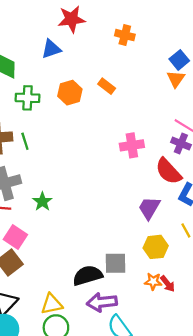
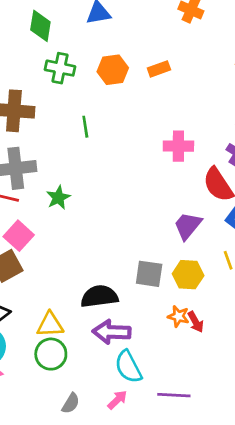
orange rectangle: (107, 86) -> (159, 69), turned -66
green line: (25, 141) -> (85, 127), moved
gray square: (115, 263) -> (149, 274), moved

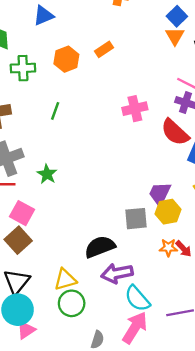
green line: (85, 127) -> (55, 111), turned 42
purple trapezoid: (188, 226) -> (160, 194), moved
pink arrow: (117, 400) -> (135, 328), size x1.8

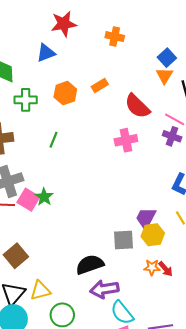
red semicircle: (175, 132) -> (137, 106), moved
pink square: (22, 213) -> (28, 200), moved
yellow triangle: (65, 279) -> (40, 291), moved

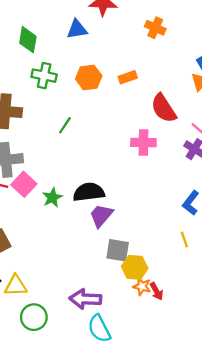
green star: (44, 197) -> (52, 198), moved
purple trapezoid: (146, 218) -> (101, 215), moved
yellow hexagon: (153, 235) -> (135, 267), moved
black semicircle: (90, 265) -> (89, 192), moved

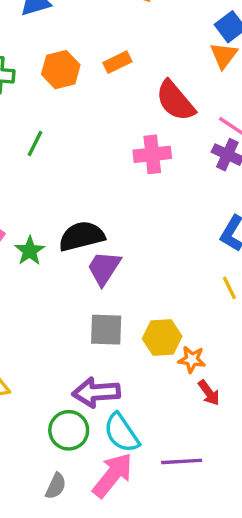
gray square: (118, 250) -> (106, 330), moved
orange star: (142, 286) -> (192, 359), moved
red arrow: (156, 291) -> (209, 393), moved
green circle: (34, 317) -> (69, 430), moved

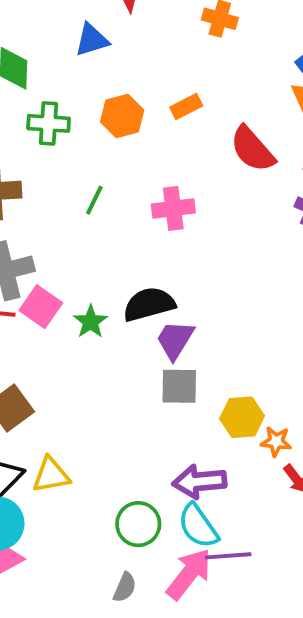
pink cross: (152, 154) -> (173, 208), moved
gray square: (106, 330) -> (179, 386), moved
purple arrow: (96, 392) -> (199, 482), moved
purple line: (182, 461) -> (228, 556), moved

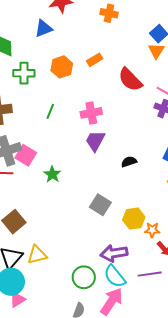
black semicircle: (149, 304) -> (129, 162), moved, size x0.6
pink square: (41, 307) -> (26, 155), moved
purple trapezoid: (175, 340) -> (95, 141), moved
gray square: (179, 386) -> (100, 205), turned 35
purple line: (228, 556) -> (150, 274), moved

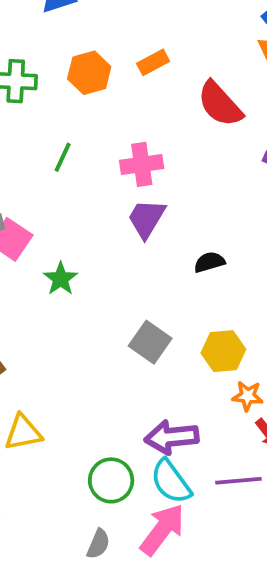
yellow hexagon: (134, 219) -> (223, 351), moved

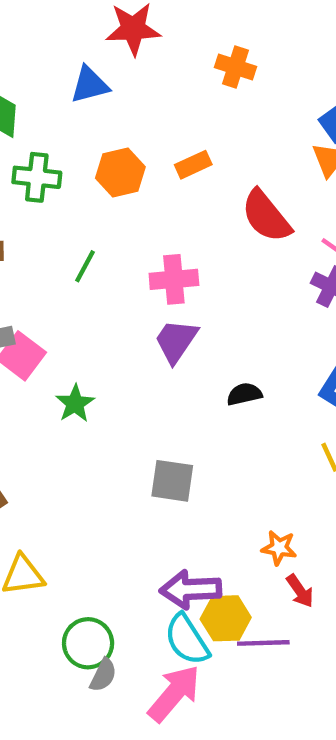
gray square: (150, 342) -> (172, 481), turned -30
yellow hexagon: (223, 351) -> (226, 618), moved
green circle: (111, 480) -> (88, 643), moved
gray semicircle: (98, 544) -> (103, 675), moved

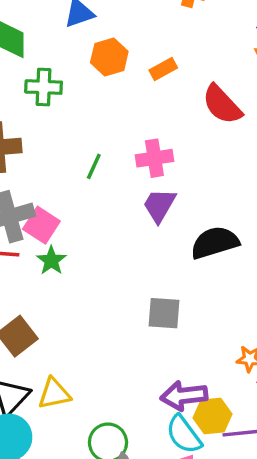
orange hexagon: (120, 173) -> (109, 57), moved
green line: (85, 266) -> (94, 166), moved
black semicircle: (244, 394) -> (215, 243), size x1.8
green star: (75, 404) -> (51, 261), moved

